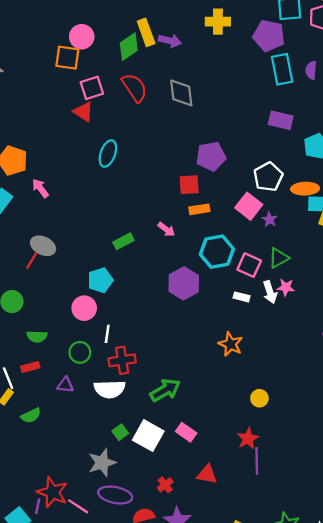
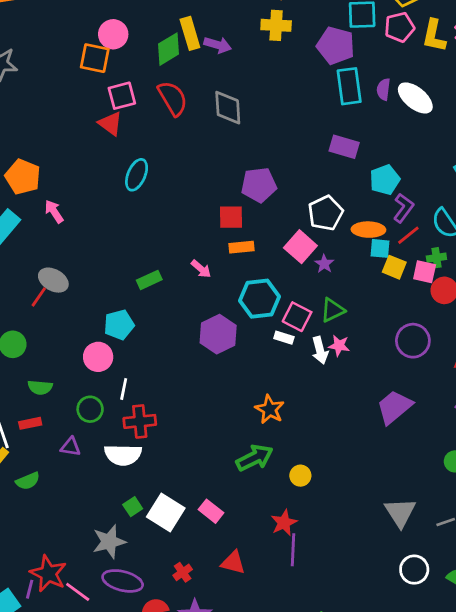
white rectangle: (242, 297) -> (284, 338), moved
green arrow: (165, 390) -> (255, 458), moved

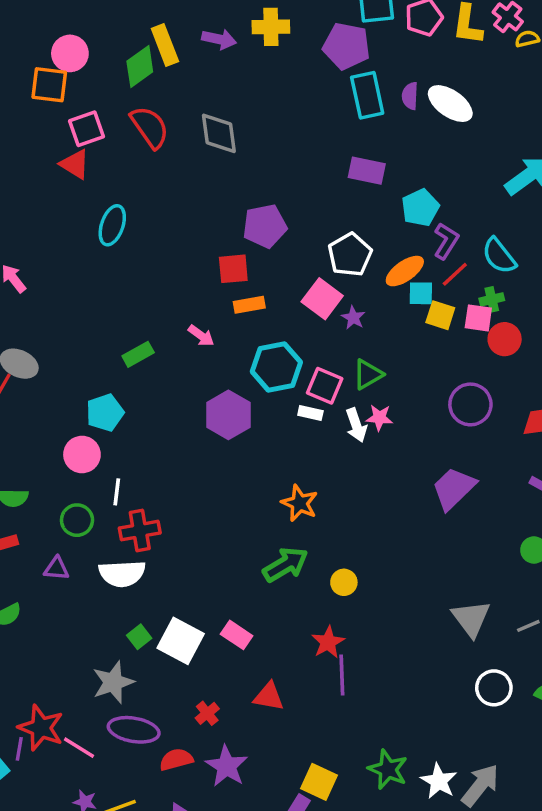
purple arrow: (218, 45) -> (219, 39), moved
orange ellipse: (368, 230) -> (405, 271), turned -32

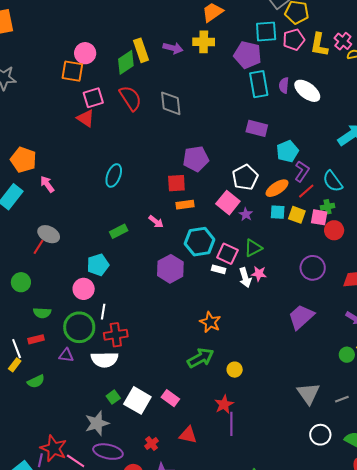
cyan ellipse: (112, 225) -> (114, 175), moved
cyan square: (421, 293) -> (278, 212), moved
green circle: (77, 520) -> (79, 327), size x1.6

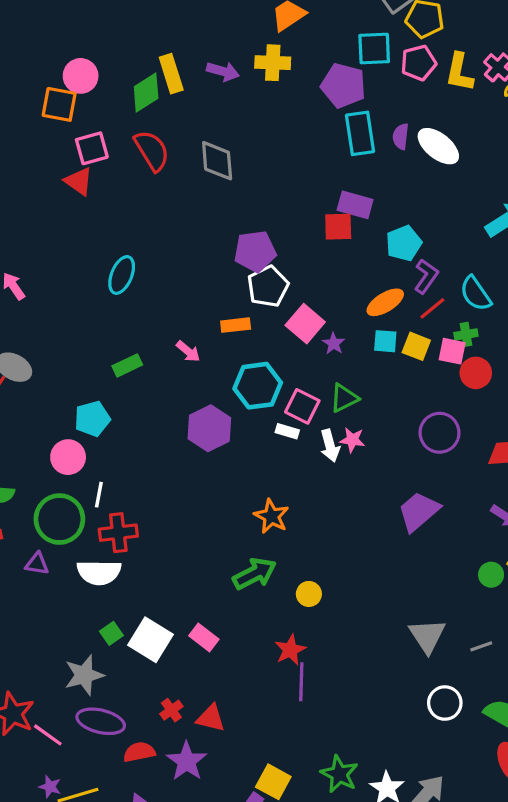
white pentagon: (245, 177) -> (268, 286), moved
red square: (176, 183) -> (338, 227), moved
red triangle: (188, 435) -> (211, 718), moved

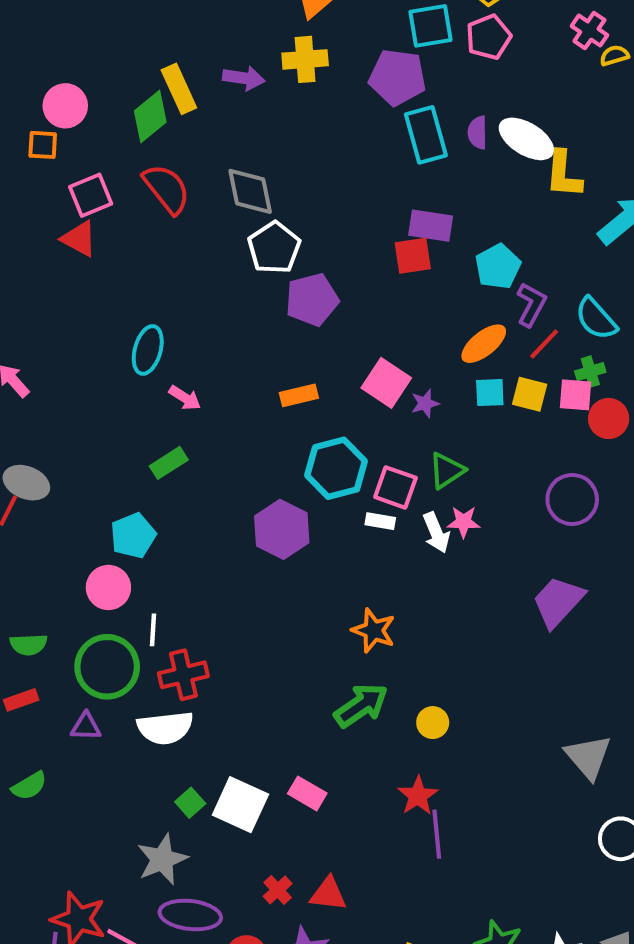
yellow L-shape: (459, 72) -> (564, 174), moved
orange square: (59, 104) -> (43, 145), size x0.7
white pentagon: (268, 286) -> (274, 248), moved
purple star: (334, 343) -> (425, 403), turned 30
pink arrow: (188, 351) -> (185, 398), moved

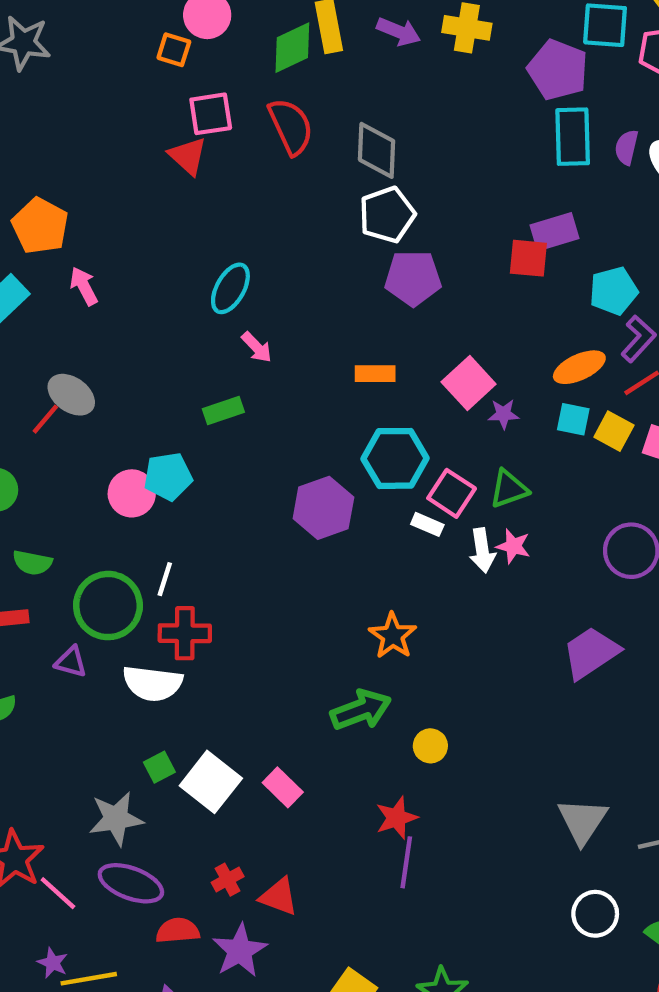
purple rectangle: (431, 226) -> (554, 232), turned -39
pink circle: (108, 587) -> (132, 493), moved

